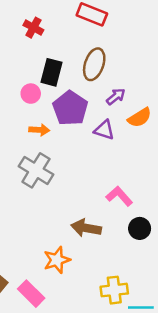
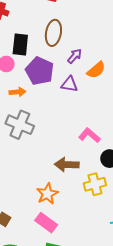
yellow cross: (114, 290) -> (95, 184), moved
pink rectangle: (31, 294) -> (46, 223), moved

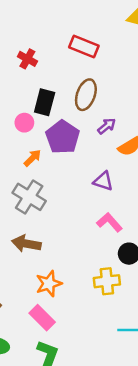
purple triangle: (69, 84) -> (103, 181), moved
orange arrow: (17, 92) -> (32, 158), turned -49
brown arrow: (67, 165) -> (26, 244), moved

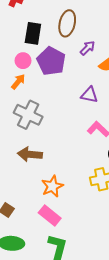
pink circle: (24, 123) -> (23, 61), moved
orange arrow: (32, 158) -> (18, 82), moved

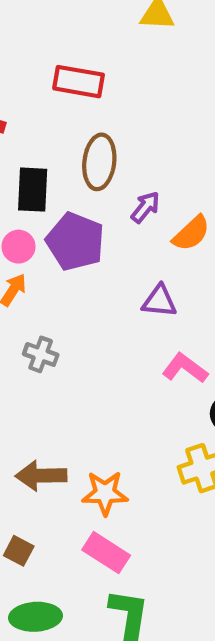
gray cross: (28, 115) -> (41, 354), size x0.6
brown arrow: (30, 154) -> (41, 476), moved
orange star: (52, 186) -> (105, 493), turned 30

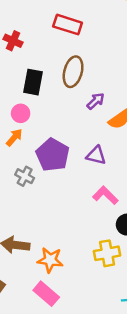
purple pentagon: (75, 242) -> (53, 155), moved

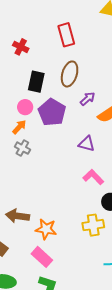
red rectangle: (68, 25) -> (66, 35), turned 55
purple pentagon: (53, 155) -> (52, 112), moved
gray cross: (25, 176) -> (22, 148), moved

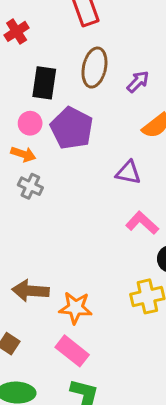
red cross: (21, 47) -> (17, 31), turned 35
purple arrow: (88, 99) -> (138, 82), moved
orange arrow: (19, 127) -> (23, 154), turned 70

